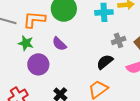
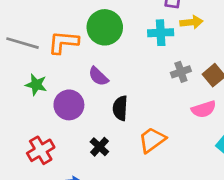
green star: (26, 43) -> (36, 85), moved
black semicircle: (105, 62) -> (120, 108), moved, turned -48

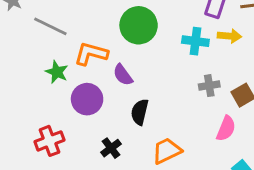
orange L-shape: (63, 42) -> (91, 54), moved
pink semicircle: (204, 109) -> (226, 128), turned -60

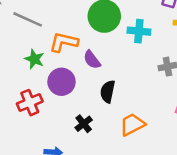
cyan cross: (195, 41) -> (139, 31), moved
red cross: (49, 141) -> (30, 103), moved

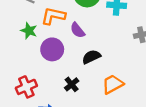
black semicircle: (108, 92) -> (91, 57), turned 54
red cross: (30, 103) -> (26, 87), moved

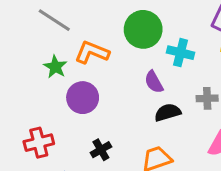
purple semicircle: (77, 30) -> (154, 82), moved
black semicircle: (91, 57) -> (168, 112), moved

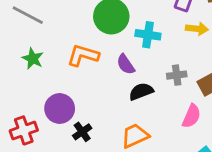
orange L-shape: (92, 52) -> (83, 55), moved
purple circle: (83, 98) -> (60, 109), moved

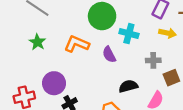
gray cross: (177, 75) -> (153, 60), moved
black semicircle: (141, 91) -> (128, 86), moved

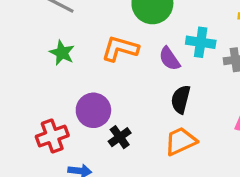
cyan cross: (129, 34) -> (201, 42), moved
black semicircle: (128, 86) -> (181, 99), moved, turned -54

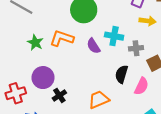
green star: (62, 53) -> (35, 43), moved
black semicircle: (181, 99) -> (122, 74), moved

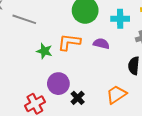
cyan cross: (114, 36) -> (120, 19), moved
purple semicircle: (93, 46) -> (101, 44), turned 147

